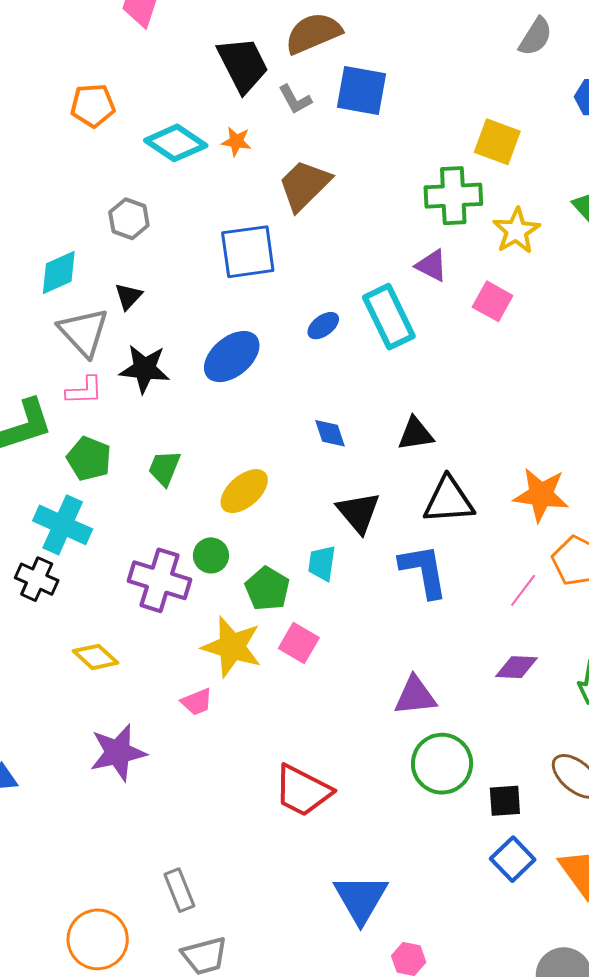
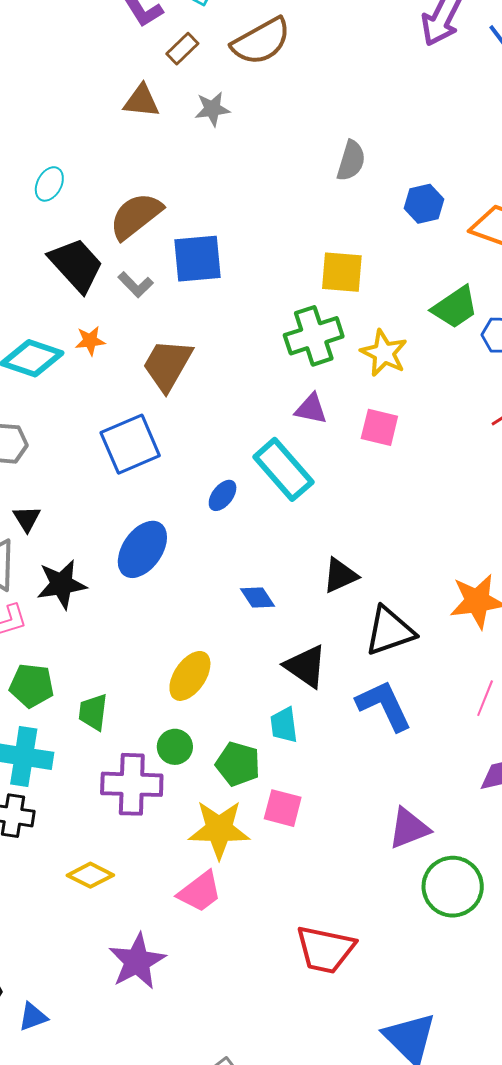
green trapezoid: (164, 468) -> (93, 712), moved
pink trapezoid: (197, 702) -> (200, 892), size x1.4

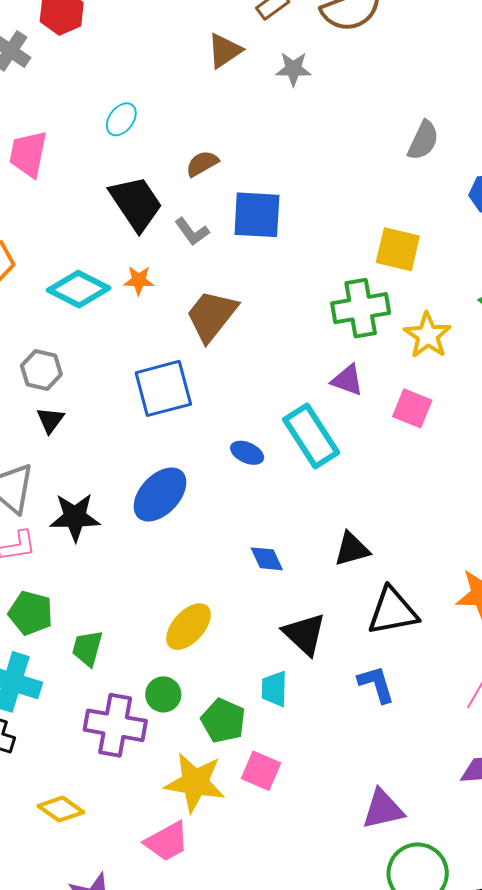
brown triangle: (141, 101) -> (225, 51), turned -48
brown semicircle: (136, 216) -> (202, 164), size x0.6
blue ellipse: (223, 495) -> (247, 453), turned 68
black triangle: (27, 519) -> (50, 420), moved
blue L-shape: (384, 706) -> (376, 684), size x0.7

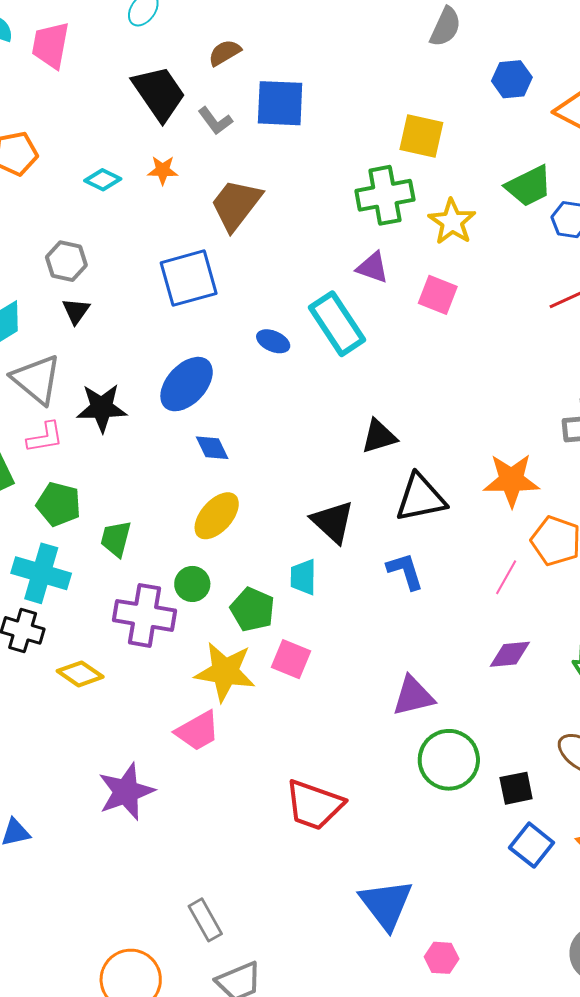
cyan diamond: (79, 289) -> (103, 180), size x0.6
blue diamond: (267, 559) -> (212, 448), moved
yellow diamond: (61, 809) -> (80, 674), moved

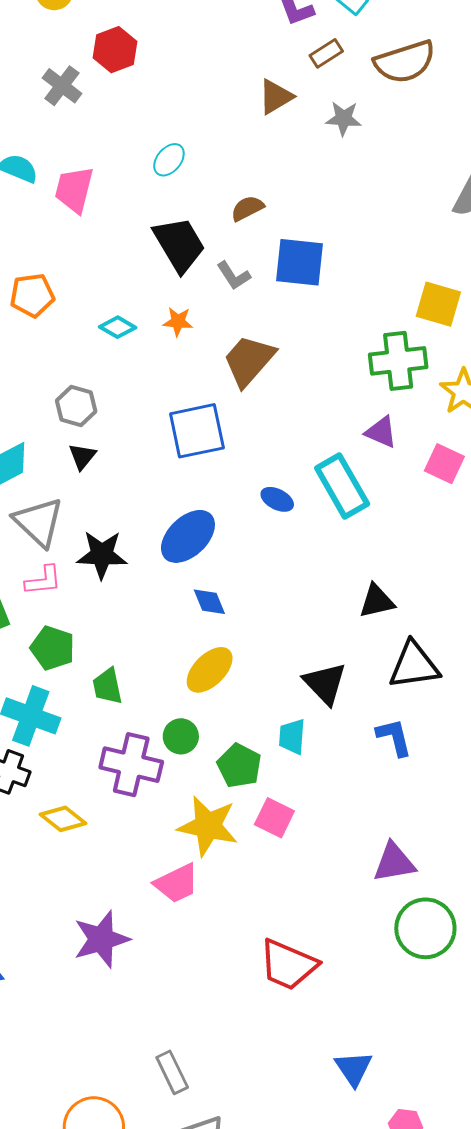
green trapezoid: (116, 539) -> (107, 686), turned -30
blue triangle: (386, 904) -> (354, 1069), size x0.7

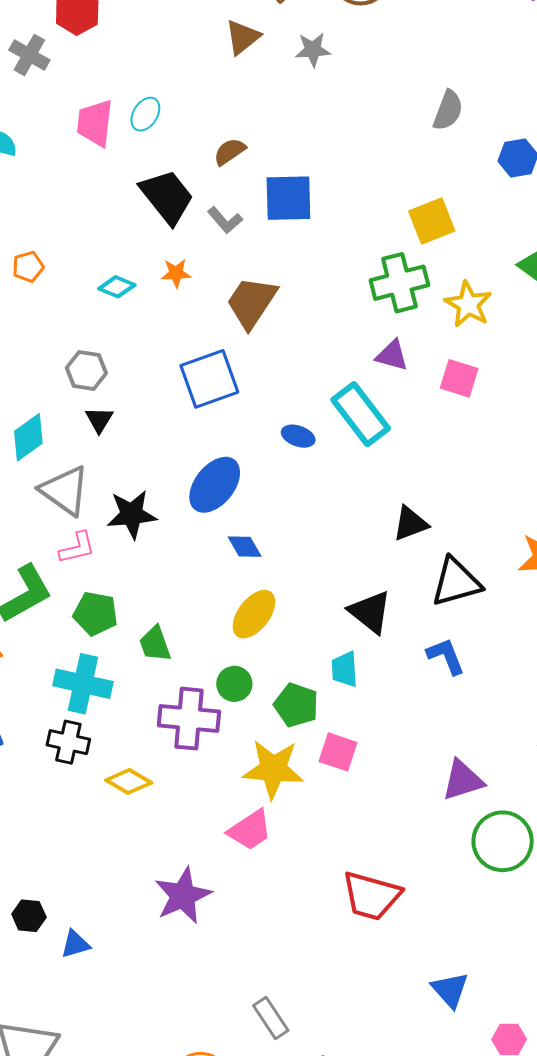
pink trapezoid: (74, 190) -> (95, 123), moved
orange pentagon: (32, 295) -> (28, 267), size x0.7
yellow square: (438, 304) -> (432, 221), turned -30

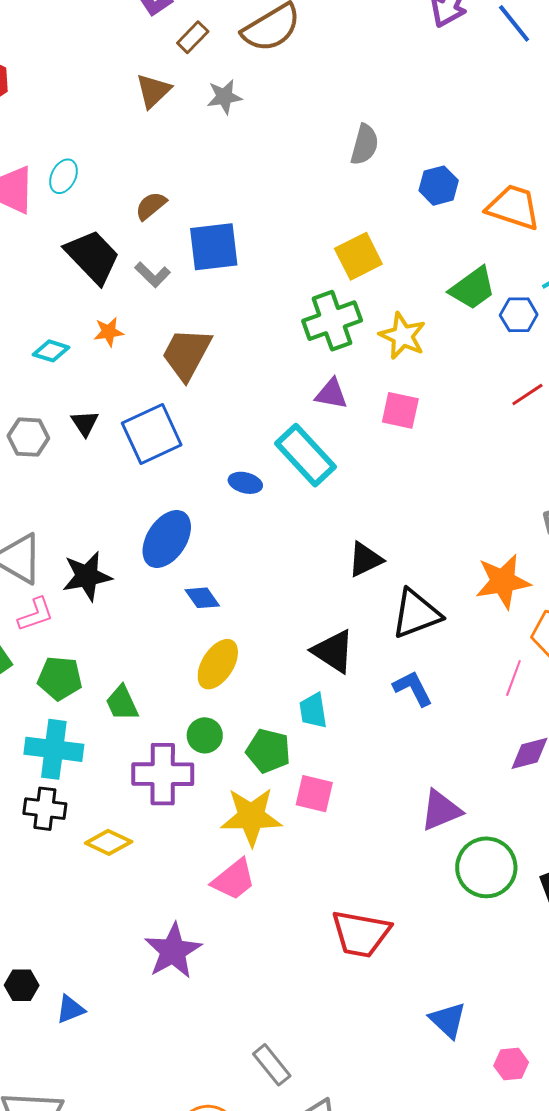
black triangle: (99, 420) -> (85, 423), moved

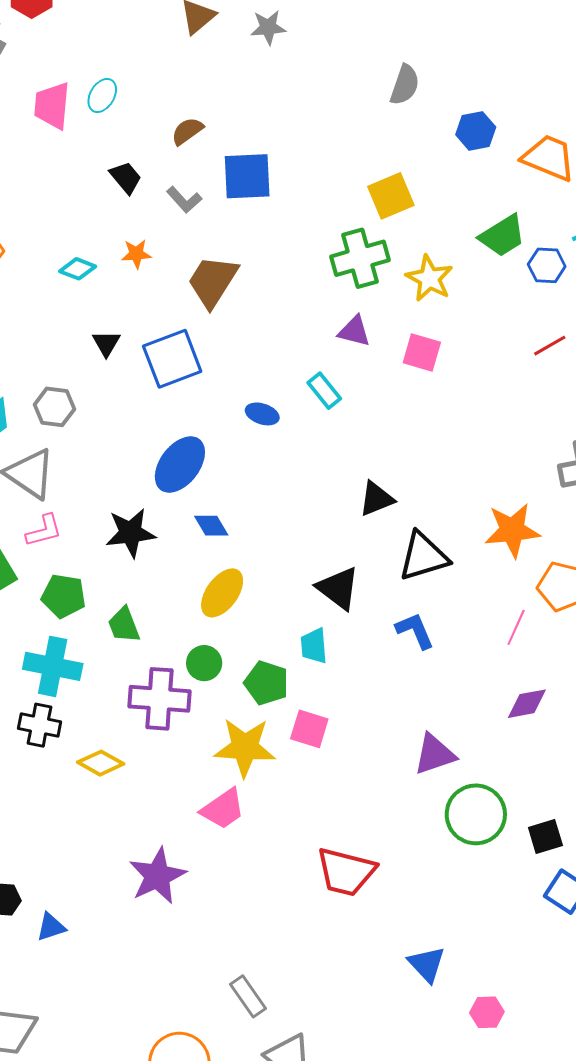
black trapezoid: (93, 256) -> (126, 178), size x0.6
gray hexagon: (28, 437) -> (54, 407), moved
cyan rectangle: (306, 455) -> (324, 391), size x0.6
black star: (87, 576) -> (131, 533), moved

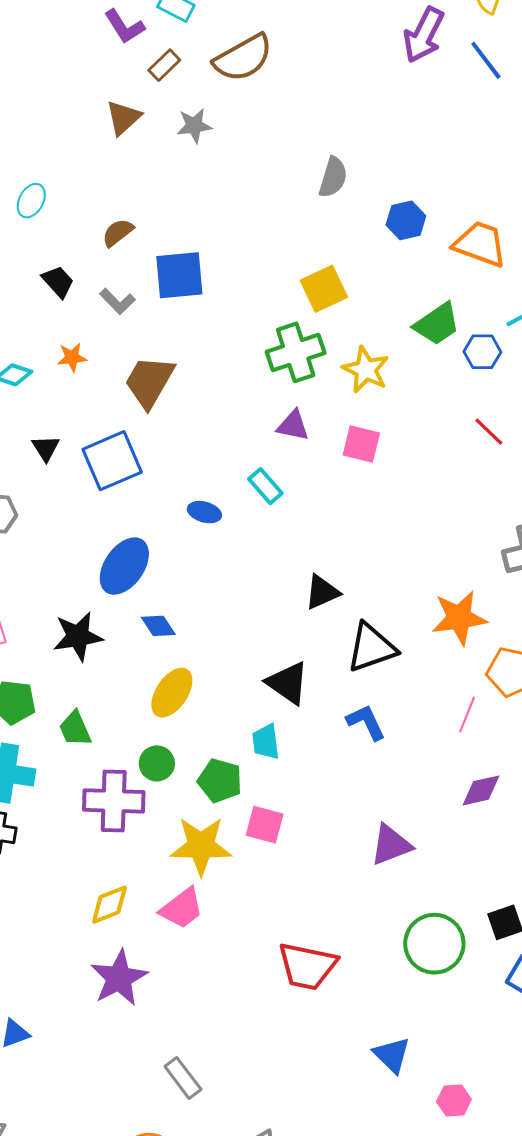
red line: (550, 346) -> (489, 432), turned 76
yellow diamond: (101, 763) -> (109, 905), moved, turned -48
green circle: (476, 814) -> (434, 944), moved
gray rectangle: (248, 996) -> (183, 1078), moved

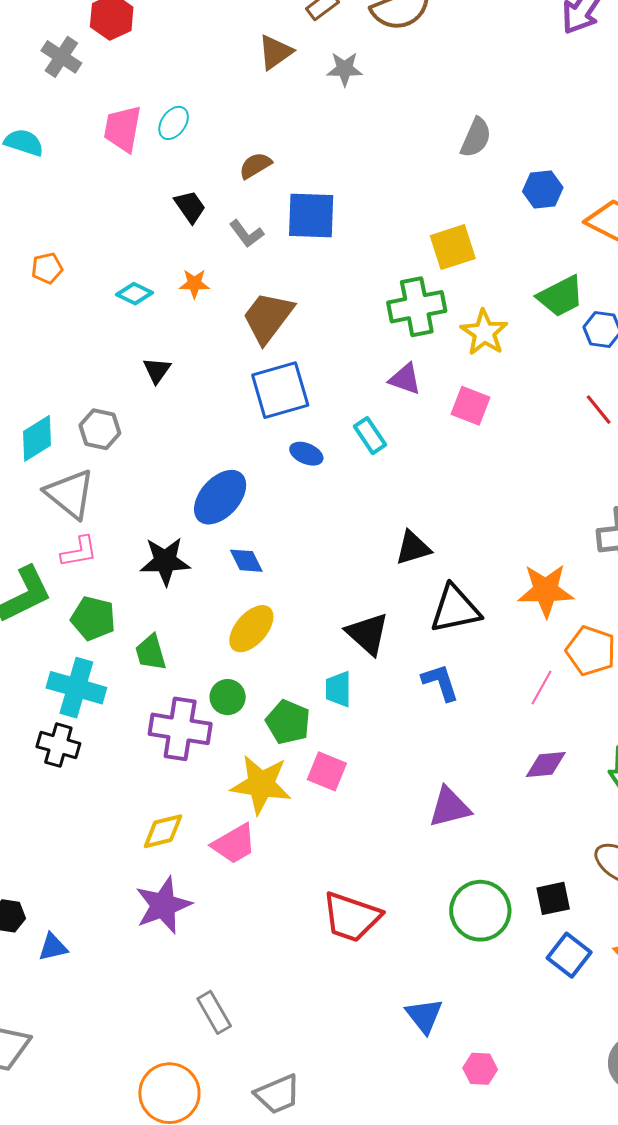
blue square: (112, 461) -> (280, 390), moved

